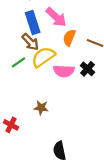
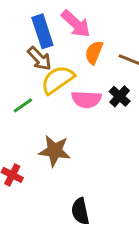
green line: (19, 62) -> (23, 105), moved
brown star: (41, 108) -> (55, 151), size x1.5

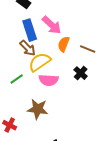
pink semicircle: (86, 99) -> (49, 80), moved

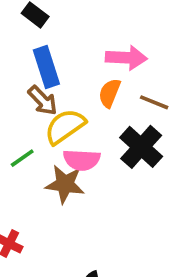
pink arrow: (52, 25) -> (126, 58), moved, turned -40
black cross: (81, 73) -> (141, 147), size x1.6
brown star: (38, 109) -> (65, 184), moved

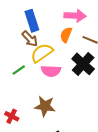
brown star: (65, 184) -> (45, 106), moved

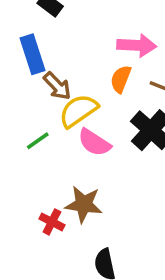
blue rectangle: (32, 21) -> (32, 54), moved
pink semicircle: (51, 71) -> (94, 142), turned 30
red cross: (12, 116) -> (52, 222), moved

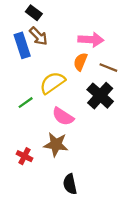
brown arrow: (57, 86) -> (38, 36), moved
pink semicircle: (94, 142) -> (63, 117), moved
red cross: (52, 222) -> (24, 156), moved

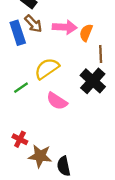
pink arrow: (91, 40) -> (65, 27), moved
orange semicircle: (80, 62) -> (86, 33), moved
brown line: (108, 68) -> (101, 54), turned 66
brown star: (56, 144) -> (40, 156), moved

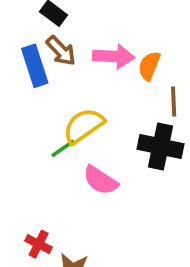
black cross: (93, 81) -> (160, 147), turned -30
green line: (21, 88) -> (63, 148), moved

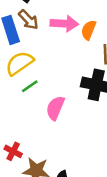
yellow semicircle: (84, 126) -> (20, 63), moved
pink semicircle: (100, 180) -> (55, 108), turned 80

